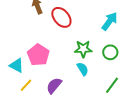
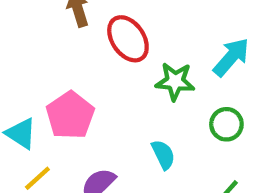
green star: (83, 49) -> (175, 81), moved

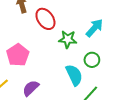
cyan semicircle: (163, 155) -> (74, 75), moved, size x1.5

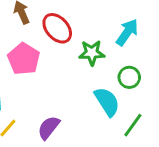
pink pentagon: (18, 55) -> (24, 59), moved

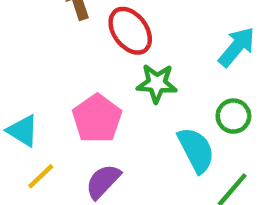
green star: (92, 53) -> (157, 83), moved
pink pentagon: (24, 59) -> (97, 119), moved

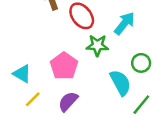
cyan arrow: (237, 47) -> (124, 23), moved

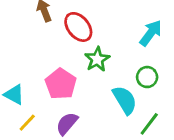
cyan arrow: (124, 23) -> (151, 33), moved
green star: (97, 45) -> (97, 59), turned -30

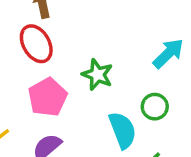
red ellipse: (78, 27) -> (36, 44), moved
green star: (97, 59) -> (97, 75), turned -30

